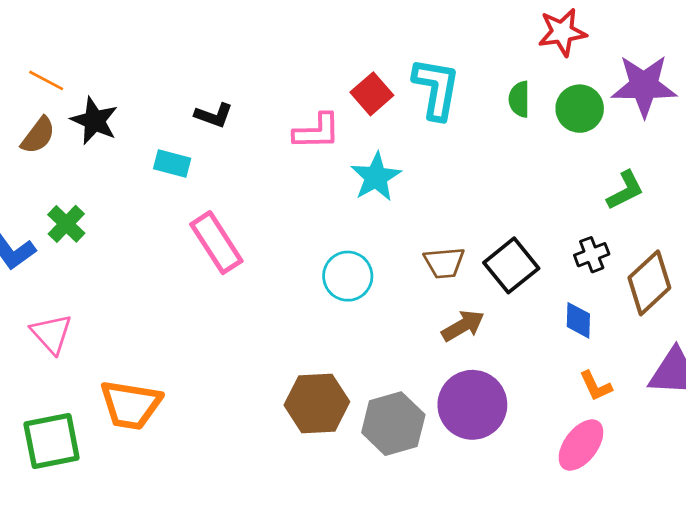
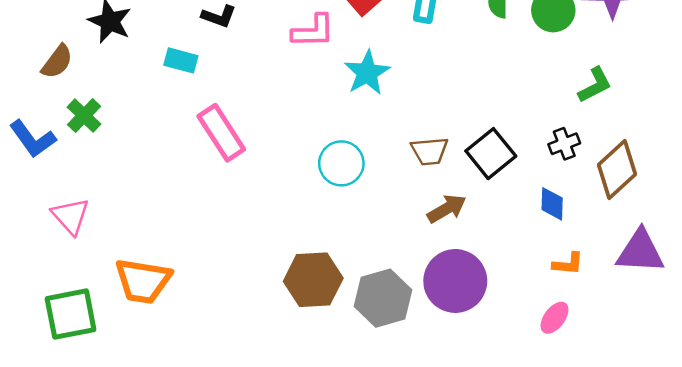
brown semicircle: (38, 135) -> (57, 62), moved
orange L-shape: (596, 386) -> (568, 264), turned -60
pink ellipse: (581, 445) -> (555, 318), size x0.7

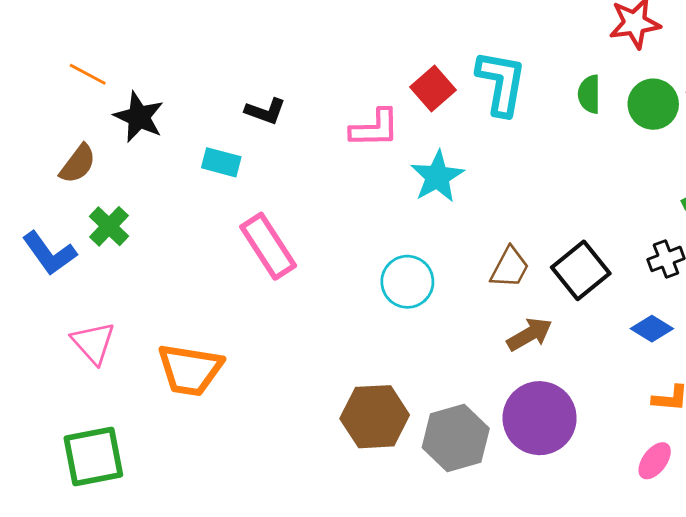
brown trapezoid: (430, 151) -> (510, 268), turned -57
blue diamond: (552, 204) -> (652, 329), turned -60
orange trapezoid: (143, 281) -> (190, 370), moved

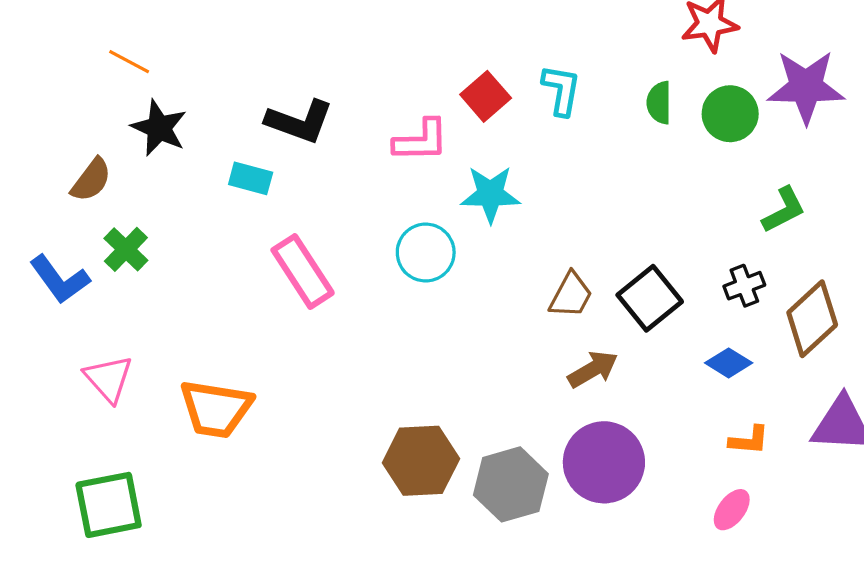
orange line: (88, 74) -> (129, 62), moved
cyan L-shape: (501, 83) -> (561, 90), size x0.7
black L-shape: (265, 111) -> (299, 122), size x1.5
cyan star: (437, 177) -> (490, 194), turned 30
cyan circle: (407, 282) -> (426, 253), moved

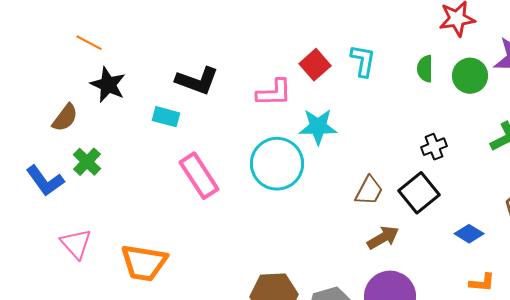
cyan circle: (426, 253) -> (277, 164), size x1.4
black cross: (744, 286) -> (434, 147), moved

